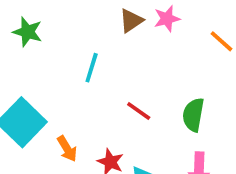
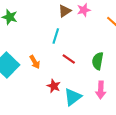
cyan line: (92, 68) -> (56, 36), moved
orange arrow: (67, 149) -> (35, 62), moved

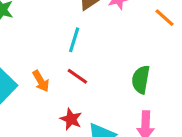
red line: (69, 59) -> (77, 76), moved

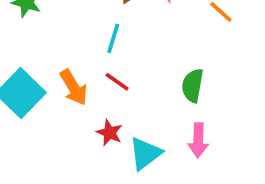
orange arrow: (41, 81) -> (74, 87), size x1.4

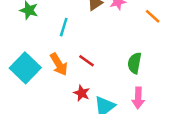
cyan line: (113, 38) -> (64, 27), moved

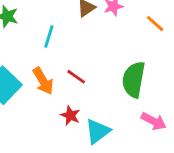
green semicircle: (135, 63) -> (134, 80), size x1.4
pink arrow: (138, 98) -> (154, 121), moved, turned -65

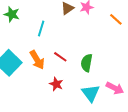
green semicircle: (134, 80) -> (87, 63), moved, size x0.7
cyan triangle: (98, 131) -> (91, 93), moved, turned -30

